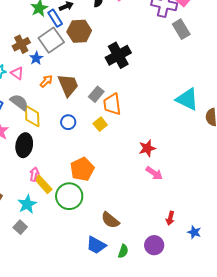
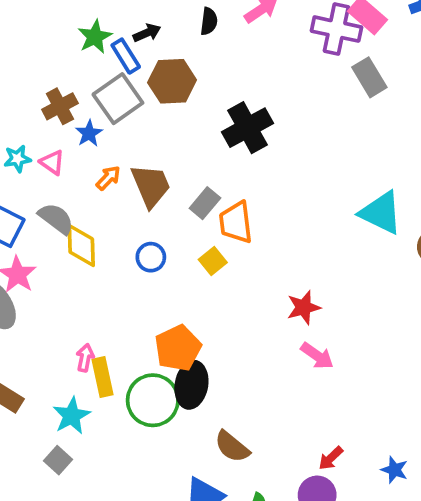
black ellipse: (24, 145) -> (191, 385), moved
yellow rectangle: (43, 184) -> (102, 377), turned 30
red arrow: (170, 218) -> (331, 458), moved, turned 32

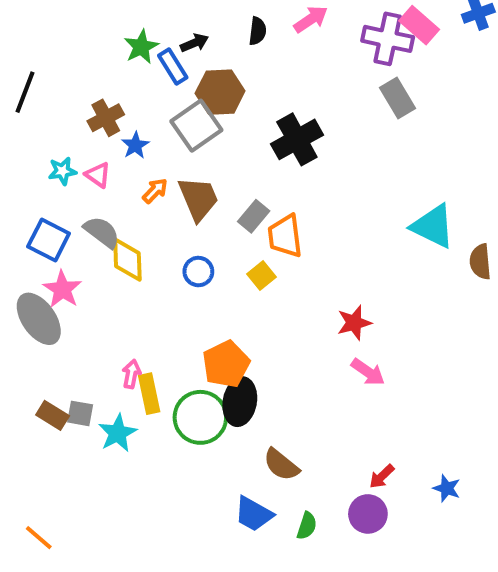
gray rectangle: (369, 77) -> (397, 98), moved
gray square: (118, 99) -> (196, 126), moved
gray square: (58, 460) -> (80, 413), moved, turned -32

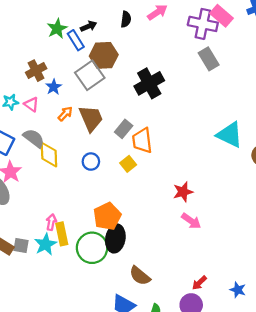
cyan star: (118, 433) -> (45, 244), moved

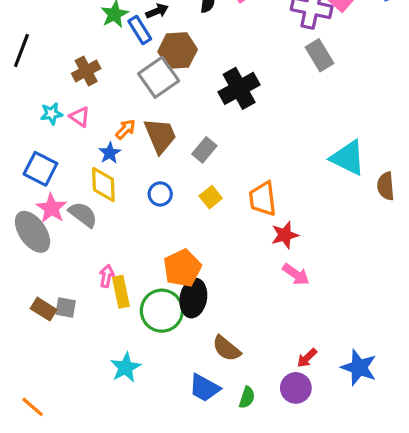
blue star: (54, 87) -> (110, 153), moved
gray semicircle: (34, 138) -> (83, 214), moved
orange trapezoid: (142, 141) -> (263, 199), moved
cyan star: (45, 244) -> (126, 367), moved
blue star: (238, 290) -> (359, 367), size x1.6

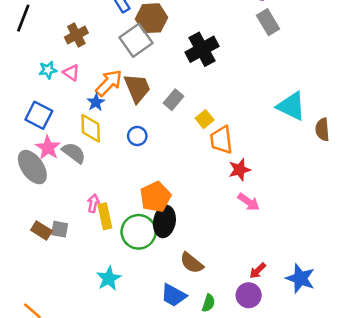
orange arrow: (126, 129) -> (109, 83), size x1.6
yellow square: (211, 197) -> (205, 119), moved

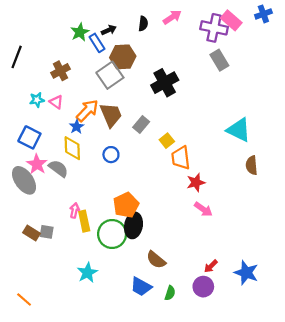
brown semicircle: (322, 130) -> (252, 165), moved

